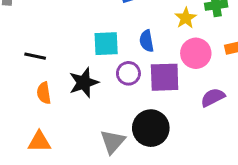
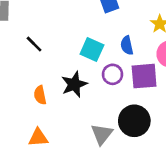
cyan square: (106, 44) -> (92, 50), turned 30
black line: (35, 56) -> (34, 44), moved, turned 36

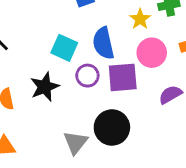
blue semicircle: (127, 45) -> (103, 43), size x1.5

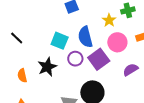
purple square: (123, 77) -> (99, 59), turned -30

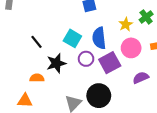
green cross: (128, 10) -> (146, 17), turned -32
black line: (17, 38) -> (37, 42), moved
orange semicircle: (22, 76) -> (37, 78), moved, turned 96

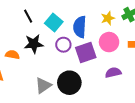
black line: (37, 42) -> (28, 16), moved

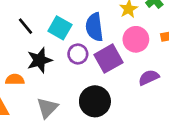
gray triangle: (43, 85) -> (47, 108), moved

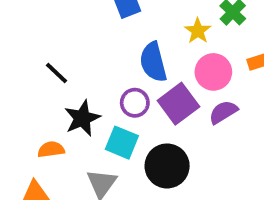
cyan square: (60, 28) -> (122, 143), moved
purple semicircle: (149, 77) -> (223, 112), moved

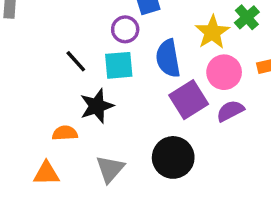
yellow star: (198, 31) -> (212, 32), size x1.4
purple circle: (135, 103) -> (125, 29), moved
cyan square: (122, 143) -> (119, 65), moved, turned -32

